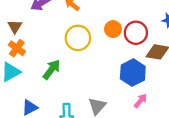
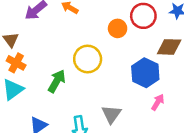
red circle: (136, 33) -> (143, 16), moved
yellow circle: (78, 38) -> (88, 59), moved

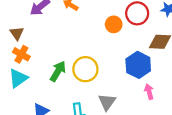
yellow circle: (88, 59) -> (85, 69), moved
pink arrow: (158, 102) -> (149, 92), turned -48

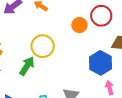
yellow circle: (85, 69) -> (43, 46), moved

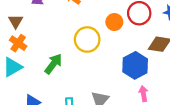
yellow circle: (43, 46) -> (87, 39), moved

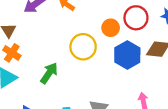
blue hexagon: (135, 65) -> (127, 55), moved

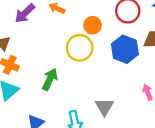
orange circle: (111, 28) -> (93, 25), moved

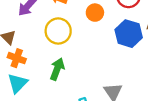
yellow circle: (80, 48) -> (58, 31), moved

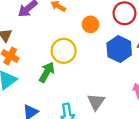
yellow circle: (58, 31) -> (64, 51), moved

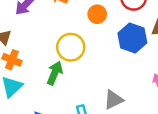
gray triangle: (96, 102) -> (113, 100), turned 36

